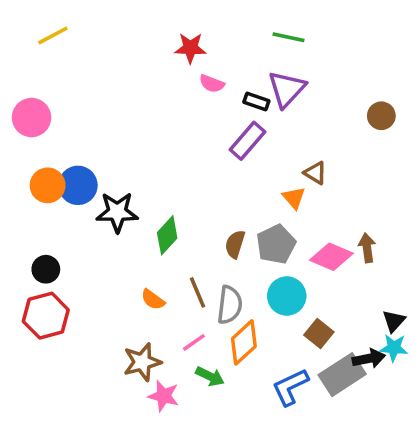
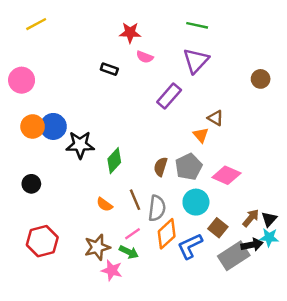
black rectangle: (256, 101) -> (109, 69), moved
brown arrow: (367, 248) -> (251, 218), moved, turned 48
red hexagon: (46, 316) -> (42, 241), moved
green arrow: (210, 376) -> (129, 252), moved
blue L-shape: (290, 387) -> (190, 246), moved

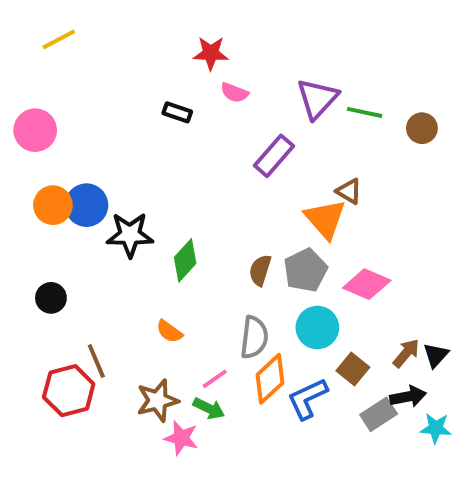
green line: (197, 25) -> (365, 112), moved
orange triangle: (201, 135) -> (325, 219), size x1.6
brown line: (135, 200) -> (96, 361), moved
cyan star: (269, 237) -> (436, 428), moved
gray rectangle: (234, 256) -> (379, 414), size x0.7

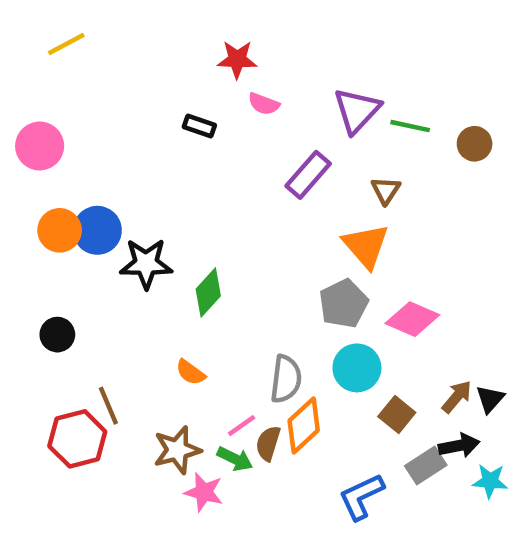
brown triangle: (349, 191) -> (386, 190), moved, turned 32
brown semicircle: (260, 270) -> (268, 443), moved
blue L-shape: (307, 399) -> (361, 497), moved

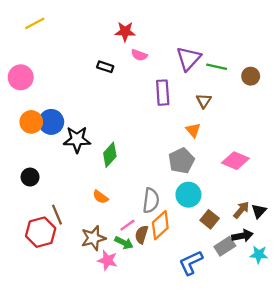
purple rectangle: (308, 175) -> (163, 93), turned -45
orange triangle: (366, 246) -> (193, 130), size x0.6
pink diamond: (412, 319) -> (235, 161), moved

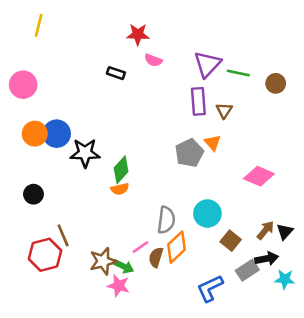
yellow line: (35, 23) -> (39, 25), turned -48
purple rectangle: (163, 93) -> (198, 101), moved
gray pentagon: (181, 161) -> (189, 153), moved
orange semicircle: (100, 197) -> (120, 189), moved, turned -49
green arrow: (124, 243) -> (124, 266), moved

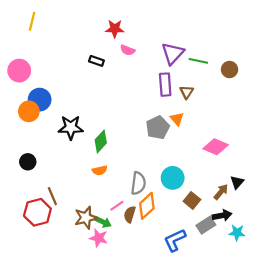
blue circle: (57, 134) -> (40, 100), moved
orange semicircle: (120, 189) -> (100, 170), moved
black triangle: (285, 232) -> (237, 182), moved

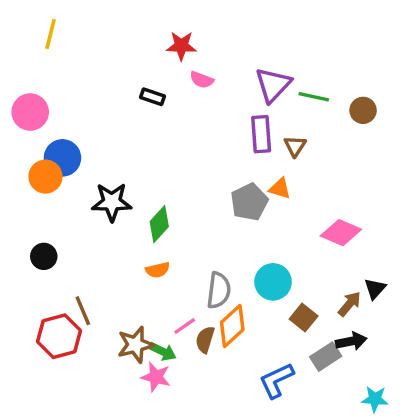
orange triangle: (177, 119) -> (280, 188), turned -32
cyan star: (237, 233) -> (375, 399), moved

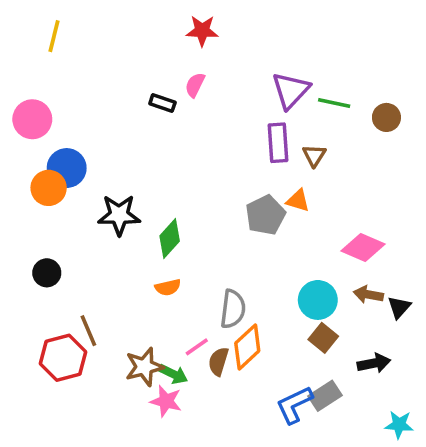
red star: (181, 46) -> (202, 31), moved
pink semicircle: (202, 80) -> (195, 85), moved, turned 95
cyan circle: (273, 282) -> (318, 300), moved
brown arrow: (349, 304) -> (368, 295), moved, turned -120
gray rectangle: (326, 357) -> (325, 396), moved

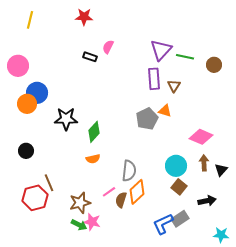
red star: (202, 31) -> (84, 17), moved
brown arrow: (368, 295) -> (204, 163), turned 77
green arrow: (173, 374) -> (79, 225), moved

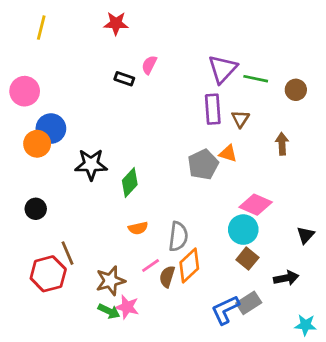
pink diamond: (201, 137) -> (256, 205), moved
orange semicircle: (93, 159) -> (138, 228), moved
brown arrow: (204, 163) -> (282, 144), moved

